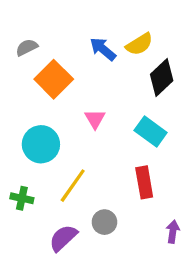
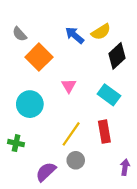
gray semicircle: (27, 47) -> (20, 34), turned -105
yellow line: (73, 186) -> (71, 134), moved

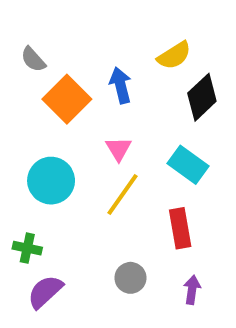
blue arrow: (75, 35) -> (121, 85), moved, turned 36
yellow line: (71, 134) -> (123, 194), moved
purple arrow: (125, 167) -> (192, 290), moved
purple semicircle: (46, 172) -> (45, 292), moved

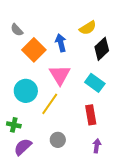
pink triangle: (119, 149) -> (60, 75), size x1.6
yellow line: (123, 194) -> (50, 104), moved
gray circle: (130, 278) -> (58, 140), moved

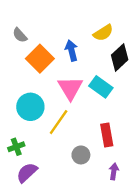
cyan rectangle: (95, 83) -> (101, 87), moved
green cross: (14, 125) -> (16, 147), turned -32
gray circle: (58, 140) -> (81, 155), moved

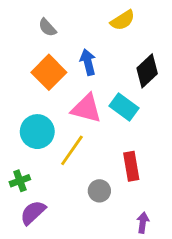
yellow semicircle: (103, 33) -> (123, 20), moved
gray semicircle: (20, 35) -> (47, 27), moved
pink triangle: (70, 88) -> (86, 108), turned -44
purple arrow: (114, 171) -> (143, 223), moved

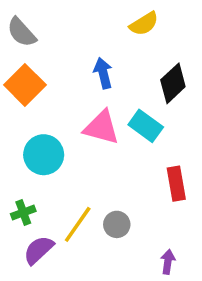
gray semicircle: (47, 27) -> (22, 32), moved, size x1.4
orange square: (49, 72) -> (25, 85), moved
yellow line: (72, 150) -> (78, 224), moved
red rectangle: (131, 166) -> (176, 184), moved

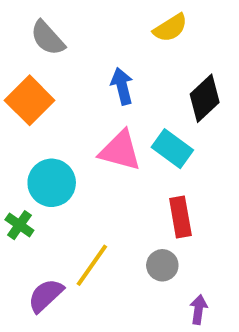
gray semicircle: (22, 32) -> (48, 38), moved
red rectangle: (176, 184) -> (180, 217), moved
green cross: (23, 213) -> (19, 225), moved, turned -35
gray circle: (117, 224) -> (162, 265), moved

